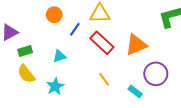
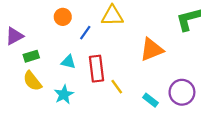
red rectangle: (102, 43) -> (96, 69), moved, turned 40
cyan triangle: (59, 56) -> (68, 62), turned 32
purple circle: (156, 74) -> (182, 92), moved

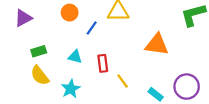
purple triangle: (14, 36) -> (23, 18), moved
orange triangle: (152, 49) -> (157, 45), turned 30
red rectangle: (96, 69) -> (103, 63), size x0.7

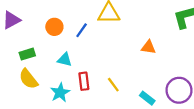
orange circle: (70, 13) -> (54, 27), moved
orange triangle: (157, 45) -> (148, 47), size x0.6
red rectangle: (103, 63) -> (84, 81), moved

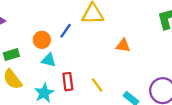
orange circle: (54, 27) -> (42, 40), moved
orange triangle: (148, 47) -> (123, 45), moved

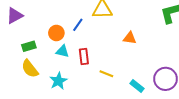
red rectangle: (68, 82) -> (84, 56), moved
yellow line: (97, 85) -> (106, 74), turned -32

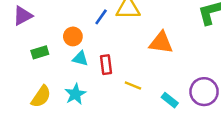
blue line: (78, 25) -> (101, 17), moved
orange triangle: (130, 38) -> (161, 43), size x1.5
yellow semicircle: (30, 69) -> (41, 97), moved, turned -108

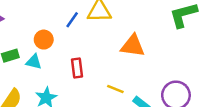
cyan triangle: (80, 59) -> (34, 62), moved
yellow line: (133, 85) -> (115, 89), moved

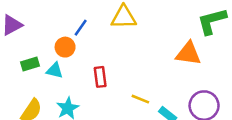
blue line: (72, 20) -> (81, 28), moved
orange triangle: (133, 46) -> (188, 54), moved

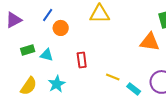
blue line: (81, 28) -> (48, 15), moved
orange circle: (65, 47) -> (61, 28), moved

